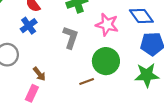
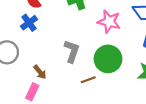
gray L-shape: (70, 37) -> (72, 51), moved

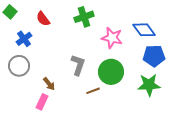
blue cross: (29, 23) -> (24, 39), moved

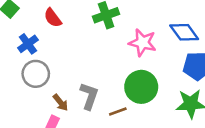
gray L-shape: (78, 65) -> (89, 96), moved
gray circle: (19, 66) -> (36, 74), moved

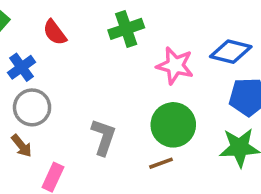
blue diamond: (184, 32) -> (231, 52), turned -40
brown arrow: (60, 102) -> (22, 146), moved
brown line: (118, 112) -> (161, 163), moved

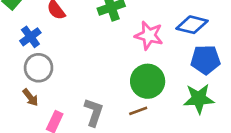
gray L-shape: (104, 137) -> (94, 112), moved

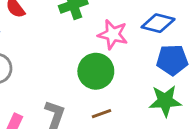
green circle: (148, 81) -> (96, 71), moved

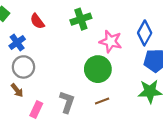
blue diamond: (158, 23) -> (145, 33), turned -75

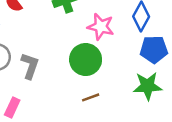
gray L-shape: (67, 102) -> (30, 66), moved

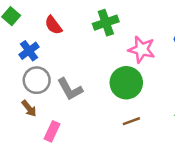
gray L-shape: (30, 66) -> (70, 89), turned 132

